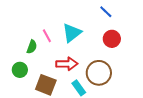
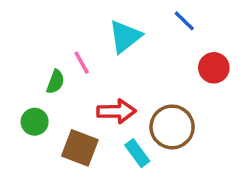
cyan triangle: (72, 33) -> (125, 36), moved
red circle: (112, 39) -> (214, 68), moved

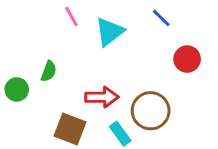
pink line: (82, 63) -> (71, 16), moved
green circle: (35, 122) -> (17, 89), moved

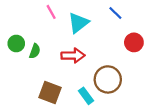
green circle: (17, 89) -> (16, 44), moved
red arrow: (102, 97) -> (73, 55), moved

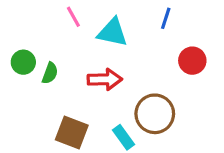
blue line: (115, 13) -> (166, 18), turned 64
cyan triangle: (78, 23) -> (113, 32), turned 50

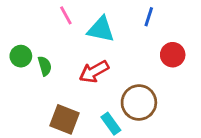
green semicircle: (50, 73) -> (45, 66), turned -36
red arrow: (105, 79) -> (94, 72), turned 152

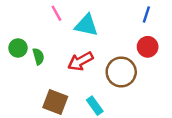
blue line: (149, 17) -> (146, 14), moved
brown circle: (139, 102) -> (121, 72), moved

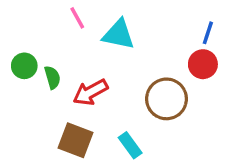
blue line: (146, 14) -> (208, 33), moved
red arrow: (80, 61) -> (90, 92), moved

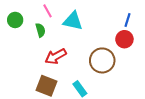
green circle: (24, 66) -> (15, 20), moved
green semicircle: (52, 77) -> (40, 30), moved

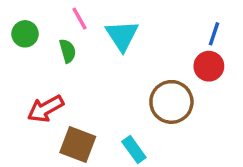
cyan triangle: (73, 21) -> (122, 36), turned 45
red arrow: (56, 56) -> (45, 109), moved

